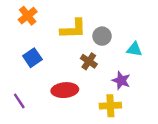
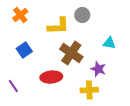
gray circle: (102, 36) -> (82, 15), moved
brown cross: (89, 61) -> (71, 53), size x1.6

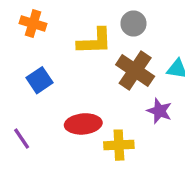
orange cross: (20, 15) -> (33, 23), turned -35
brown cross: (71, 53) -> (135, 70), moved
yellow cross: (89, 90) -> (119, 145), moved

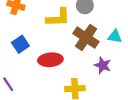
red ellipse: (83, 124) -> (50, 60), moved

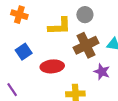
brown cross: (86, 38) -> (86, 45), turned 30

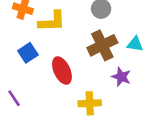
yellow L-shape: (60, 26) -> (52, 21), moved
red ellipse: (52, 66) -> (62, 71), turned 70

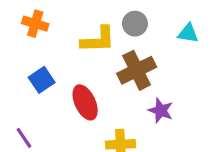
yellow L-shape: (52, 21) -> (98, 40), moved
cyan triangle: (135, 44) -> (188, 33), moved

